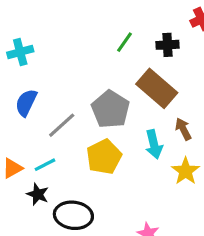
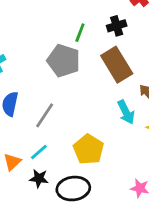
brown rectangle: (157, 88) -> (117, 65), turned 32
gray pentagon: (110, 109) -> (64, 61), moved
yellow pentagon: (104, 157) -> (88, 149), moved

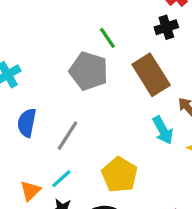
black cross: (117, 26) -> (166, 27), moved
green line: (80, 33) -> (107, 38), turned -54

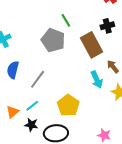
black cross: (166, 27) -> (107, 26), moved

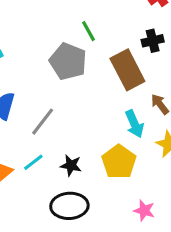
yellow pentagon: (68, 105) -> (119, 162), moved
black star: (31, 125) -> (71, 165), moved

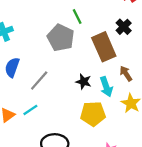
black cross: (153, 41) -> (124, 27), turned -35
yellow pentagon: (119, 162) -> (93, 114), turned 30
black star: (71, 165) -> (84, 82), moved

